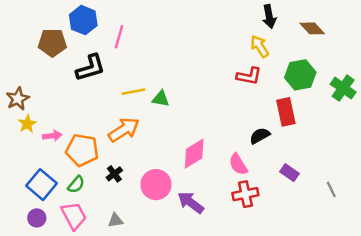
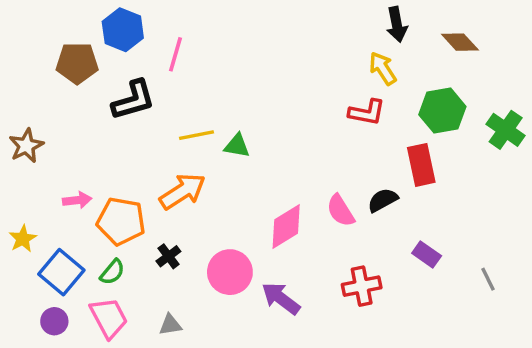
yellow star: (27, 124) -> (23, 239), moved
pink semicircle: (238, 164) -> (341, 211), moved

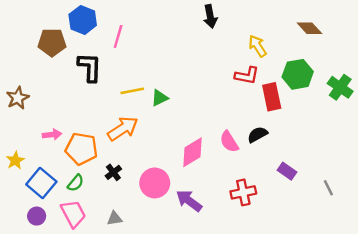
black arrow: (397, 25) -> (210, 16), moved
black L-shape: (133, 100) -> (90, 67), turned -72
green triangle: (237, 146) -> (159, 98), turned -36
red rectangle: (421, 165) -> (272, 97), moved

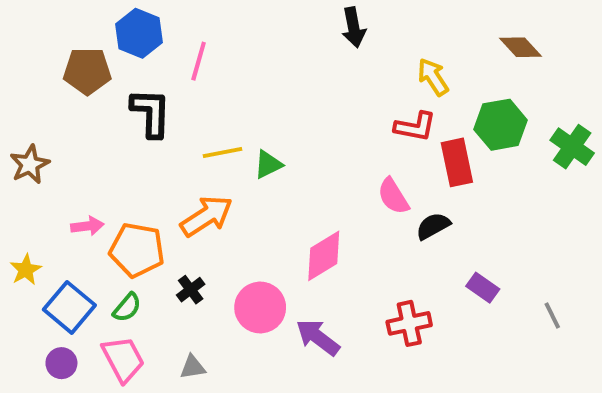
pink semicircle: (229, 142) -> (393, 196), moved

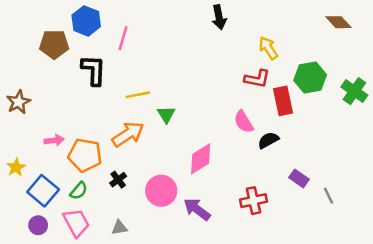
brown diamond: (520, 47) -> (338, 22), moved
green triangle: (268, 164) -> (166, 114), moved, turned -36
gray line: (552, 315) -> (329, 196), moved

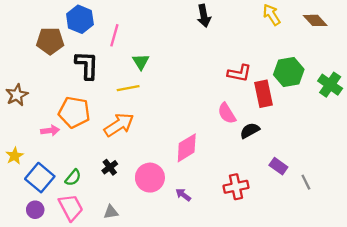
yellow arrow: (268, 48) -> (272, 15), moved
green triangle: (166, 114) -> (141, 62), moved
orange pentagon: (85, 155) -> (74, 112), moved
purple arrow: (197, 209) -> (183, 195), size x0.6

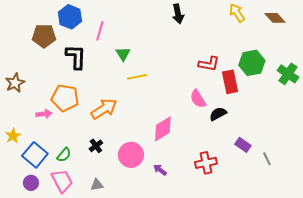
yellow line: (128, 88) -> (137, 77), moved

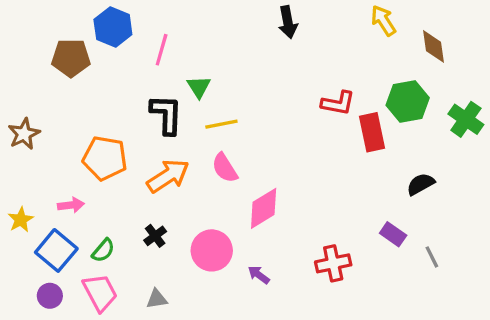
brown diamond: (275, 18) -> (434, 46), moved, turned 35
black L-shape: (76, 57) -> (166, 114), moved
pink semicircle: (198, 99) -> (225, 168), moved
pink arrow: (44, 114) -> (71, 205), moved
black semicircle: (218, 114) -> (421, 184), moved

